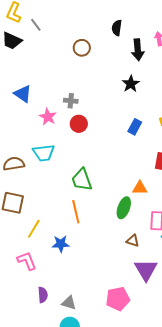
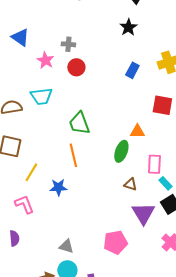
purple semicircle: (43, 295) -> (14, 238), moved

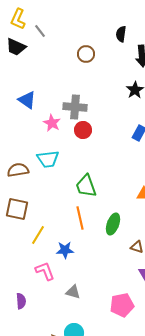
gray cross: (68, 44) -> (75, 107), size x1.6
green ellipse: (121, 151) -> (113, 224), moved
pink L-shape: (24, 204) -> (45, 271), moved
gray triangle: (66, 246) -> (73, 292), moved

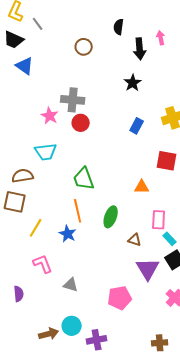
blue triangle: (27, 100) -> (25, 66), moved
brown semicircle: (18, 170) -> (23, 176), moved
blue star: (65, 250) -> (68, 234), moved, turned 30

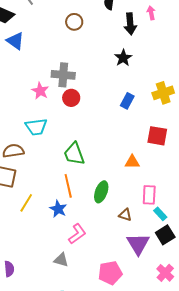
pink L-shape: (43, 264) -> (77, 234), moved, turned 75

